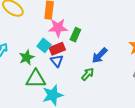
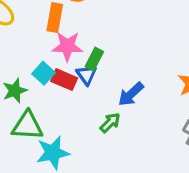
red rectangle: (57, 49) -> (64, 80), turned 42
blue triangle: (57, 61) -> (86, 75), moved

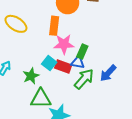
blue triangle: (86, 75) -> (78, 62), turned -40
green arrow: (110, 123) -> (84, 79), moved, size x1.5

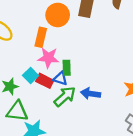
green rectangle: (82, 51) -> (67, 68), turned -32
blue arrow: (108, 73) -> (91, 94), turned 48

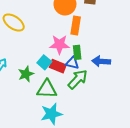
orange rectangle: (41, 37) -> (76, 26), moved
blue arrow: (91, 94) -> (101, 61), moved
green triangle: (17, 111) -> (47, 89), moved

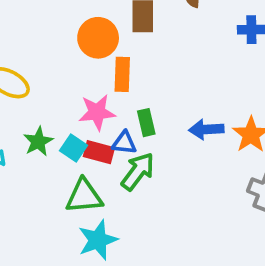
green rectangle: (77, 52) -> (146, 123), moved
blue arrow: (101, 61) -> (206, 129), moved
green star: (26, 74) -> (38, 142), moved

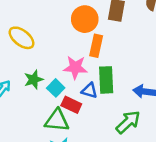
green rectangle: (146, 123) -> (106, 80), size x1.5
red rectangle: (99, 152) -> (71, 105), moved
green arrow: (138, 171) -> (128, 122), moved

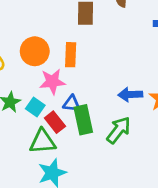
orange circle: (85, 19) -> (35, 51), moved
green rectangle: (106, 80) -> (83, 120), moved
red rectangle: (71, 105) -> (55, 122), turned 36

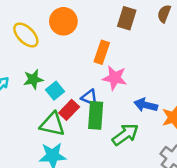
orange circle: (35, 51) -> (63, 21), moved
pink star: (52, 82) -> (115, 78), moved
red rectangle: (55, 122) -> (69, 110), turned 66

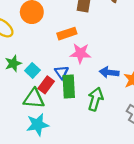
orange rectangle: (102, 52) -> (67, 34), turned 60
blue triangle: (89, 97) -> (62, 72), turned 40
green arrow: (125, 135) -> (95, 99), turned -30

